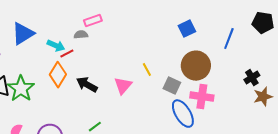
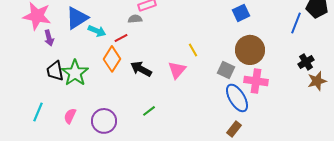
blue line: (229, 39) -> (296, 23), moved
cyan arrow: (56, 46) -> (97, 31), moved
yellow line: (147, 70) -> (193, 50), moved

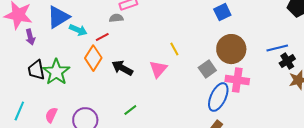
blue line: (296, 23) -> (277, 48), moved, turned 55
gray square: (226, 70) -> (207, 69), turned 30
blue ellipse: (237, 98) -> (218, 97), turned 56

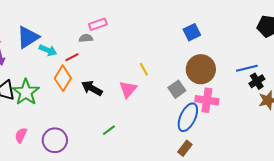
green line: (130, 110) -> (109, 130), moved

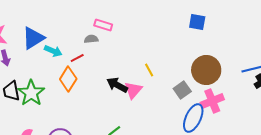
pink rectangle: (98, 24) -> (103, 25), turned 36
blue square: (192, 32) -> (197, 22), moved, turned 36
black arrow: (92, 88) -> (117, 85), moved
pink cross: (207, 100) -> (212, 101), turned -30

